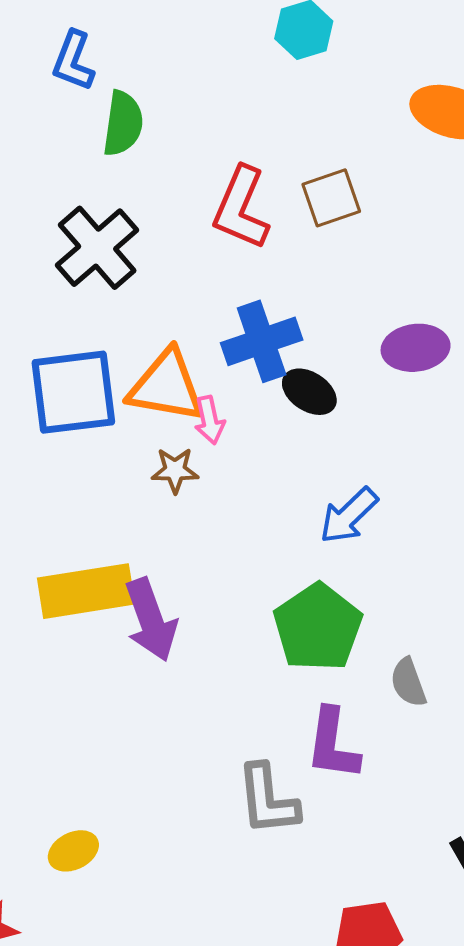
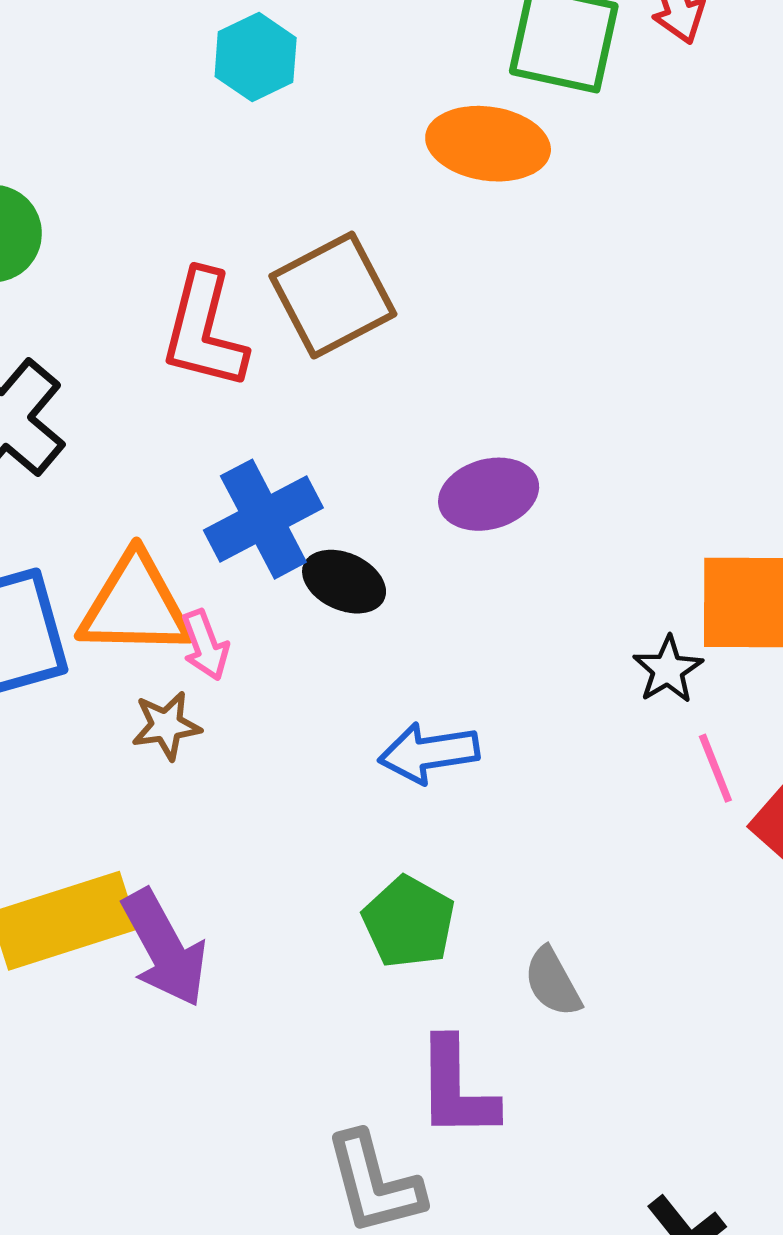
brown square: (331, 198) -> (333, 295), size x1.4
blue arrow: (349, 516) -> (429, 753), turned 44
green pentagon: (318, 627) -> (409, 922), size x0.7

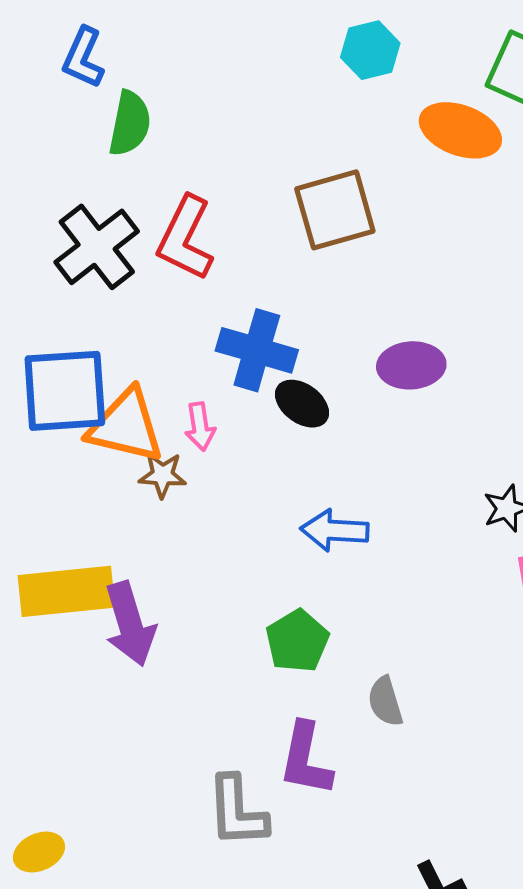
cyan hexagon: (256, 57) -> (370, 50), moved
red L-shape: (204, 330) -> (185, 238), moved
blue cross: (263, 519) -> (257, 350), turned 32
orange triangle: (135, 605) -> (126, 426), moved

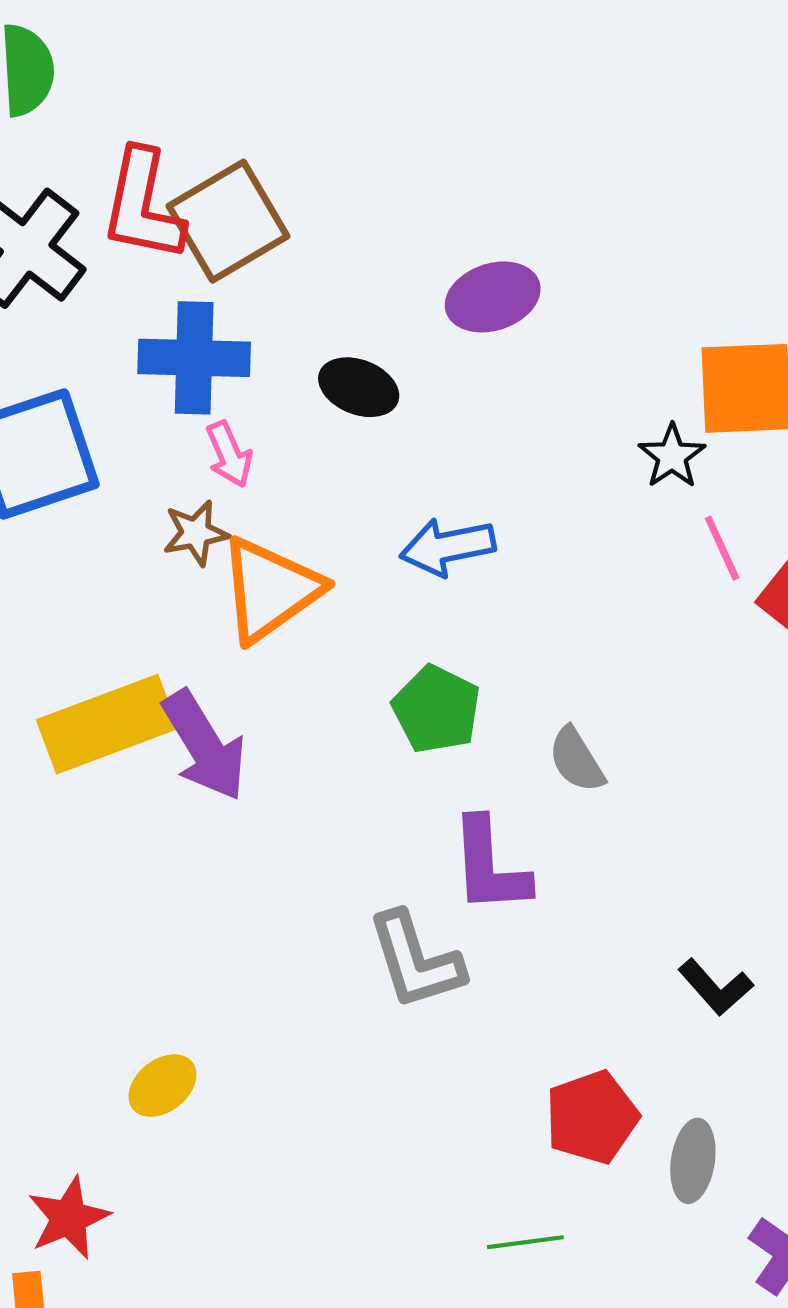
brown square: (335, 210) -> (228, 221), moved
blue cross: (257, 350) -> (194, 358), moved
orange triangle: (126, 426) -> (270, 590), moved, turned -34

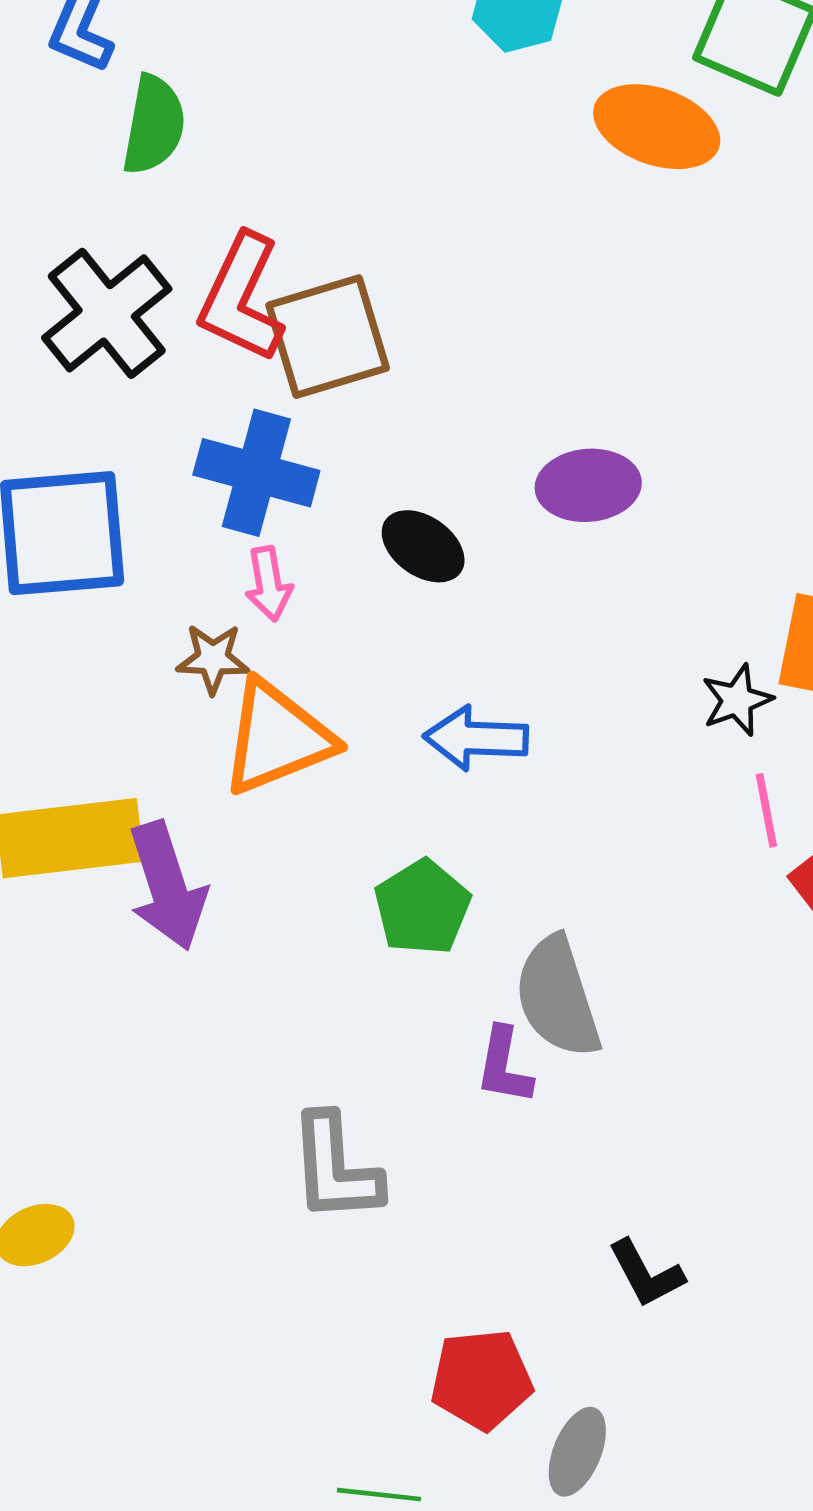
gray semicircle: (576, 760) -> (558, 997), size x1.6
purple L-shape: (490, 866) -> (504, 1066), moved, size x0.7

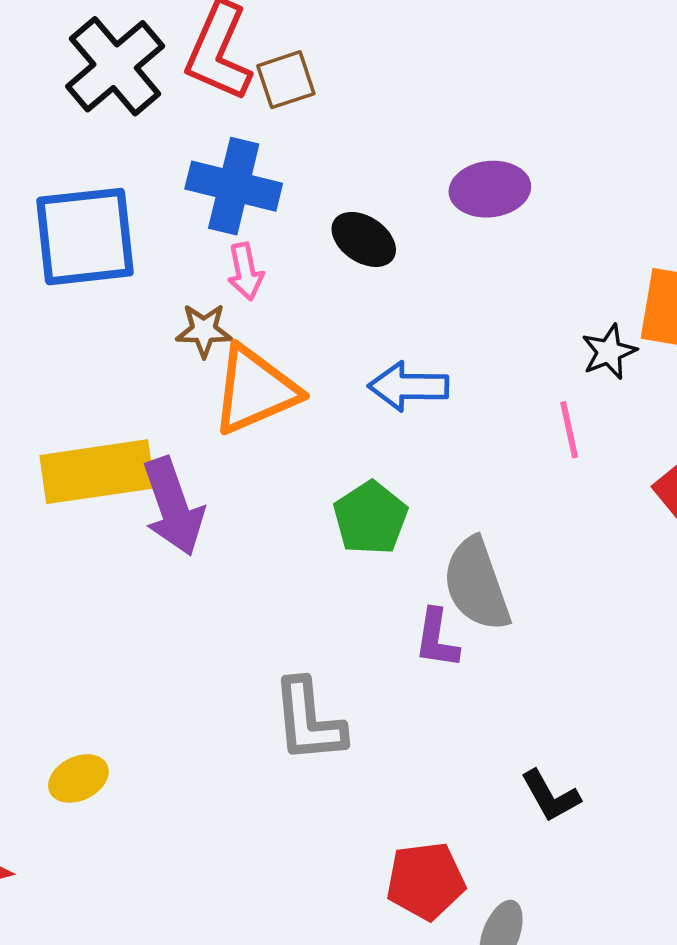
brown square: (328, 337) -> (286, 80), size x0.6
pink line: (766, 810) -> (569, 430), moved

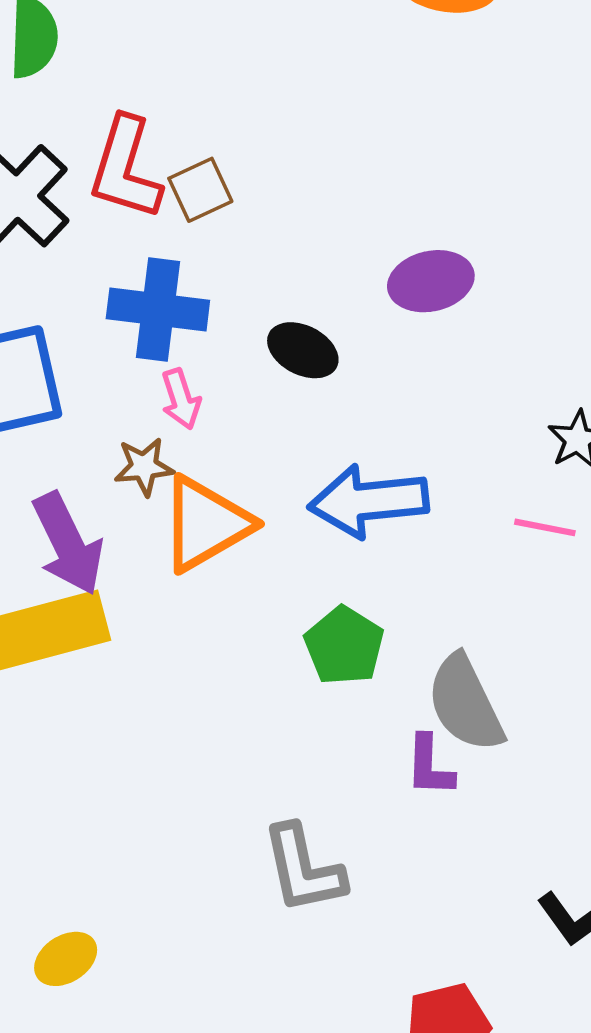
blue arrow: (408, 386) -> (369, 501), size x1.4
pink line: (569, 430) -> (545, 527), turned -60
purple arrow: (173, 507) -> (68, 544), moved

